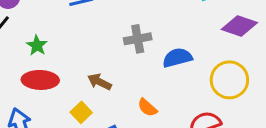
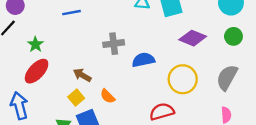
red ellipse: (40, 80) -> (37, 71), turned -52
orange semicircle: (147, 107) -> (108, 96), moved
yellow square: (81, 112) -> (76, 98), moved

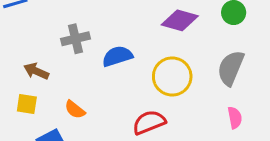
brown arrow: (82, 75) -> (36, 71), moved
yellow square: (76, 98) -> (27, 104), moved, turned -35

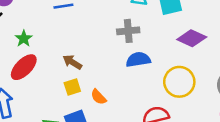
gray cross: (76, 39) -> (128, 31), moved
yellow square: (27, 104) -> (72, 87), moved, turned -35

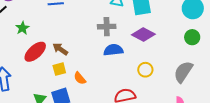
purple diamond: (192, 38) -> (143, 35), moved
red ellipse: (24, 67) -> (35, 52), moved
yellow circle: (179, 82) -> (145, 70), size x0.6

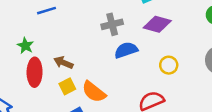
green star: (22, 28) -> (25, 46), moved
red ellipse: (35, 52) -> (35, 72), turned -35
orange semicircle: (80, 78) -> (94, 92), size x1.5

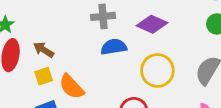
yellow circle: (169, 65) -> (157, 70), size x1.6

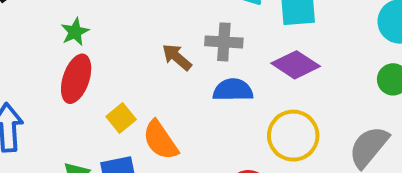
brown arrow: (44, 50) -> (177, 57), moved
yellow square: (44, 76) -> (121, 118), turned -30

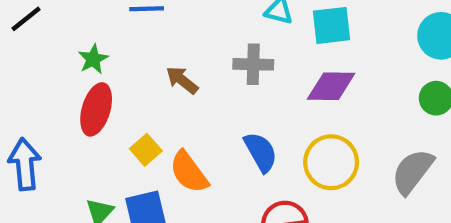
brown arrow: (177, 57) -> (182, 80), moved
purple diamond: (296, 65) -> (331, 86), turned -30
blue semicircle: (233, 90) -> (261, 152), moved, turned 63

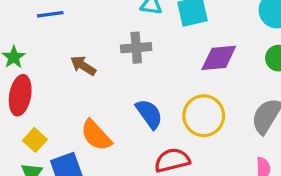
purple diamond: (331, 86) -> (219, 58), moved
yellow square: (146, 150) -> (35, 140), moved

